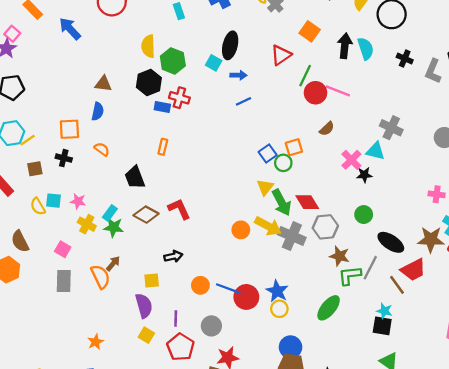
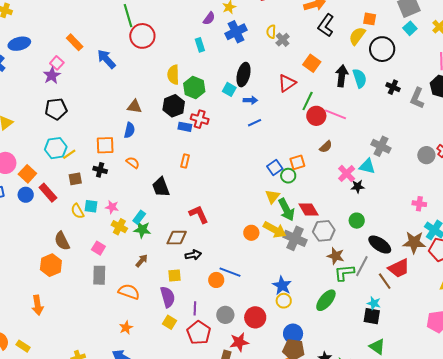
brown diamond: (146, 215) -> (177, 238), moved, turned -30
orange semicircle: (100, 277) -> (129, 292), moved, turned -45
blue line: (228, 289) -> (230, 272), moved
red circle: (246, 297) -> (255, 317), moved

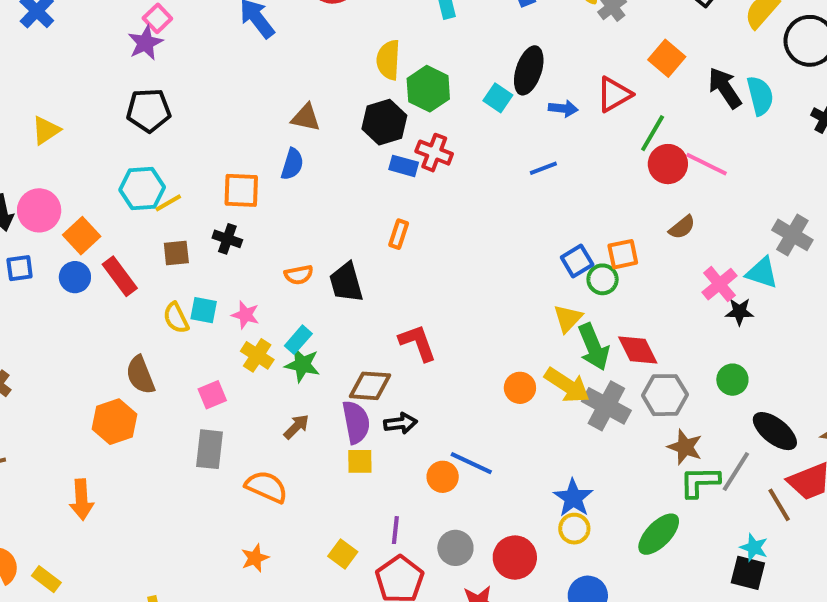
black arrow: (342, 76) -> (725, 88), turned -45
blue arrow: (250, 100) -> (563, 108), moved
orange semicircle: (133, 163) -> (299, 275), moved, turned 128
pink square: (98, 248) -> (212, 395), turned 32
purple semicircle: (168, 297) -> (356, 422), moved

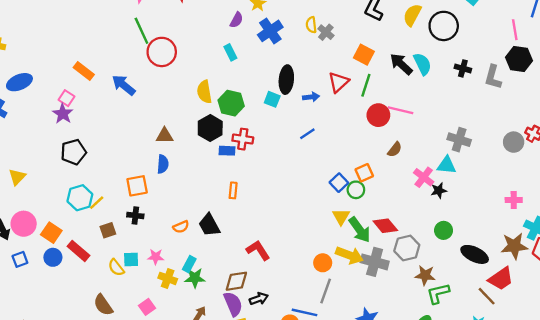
green line: (653, 133) -> (366, 85), moved
gray line: (736, 471) -> (326, 291), moved

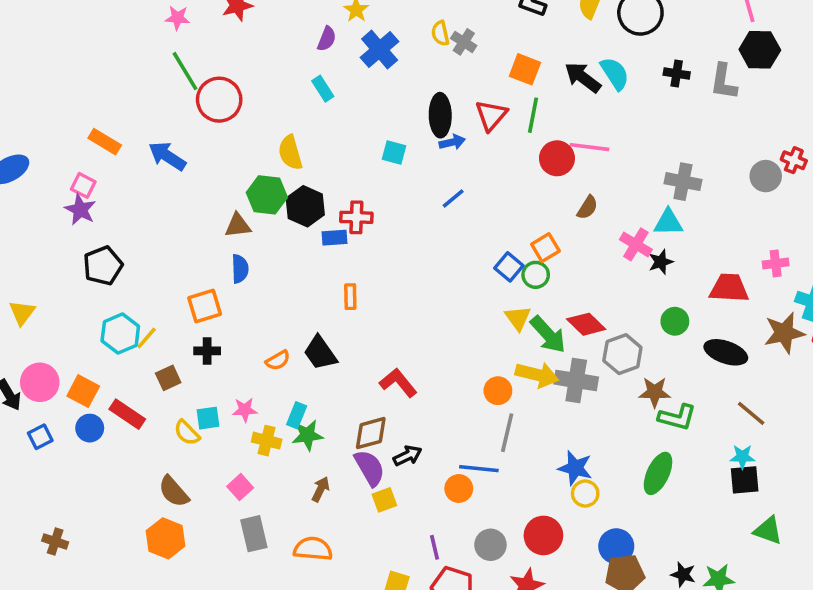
black ellipse: (286, 80) -> (440, 115), moved
green hexagon: (231, 103) -> (267, 195), moved
red trapezoid: (501, 279) -> (729, 288), moved, turned -136
green L-shape: (438, 293) -> (677, 417), turned -145

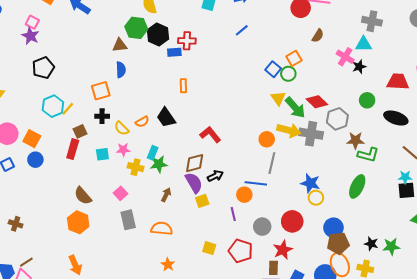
red rectangle: (127, 414) -> (73, 149), moved, turned 72
yellow semicircle: (187, 433) -> (122, 128), moved
purple line: (435, 547) -> (233, 214), moved

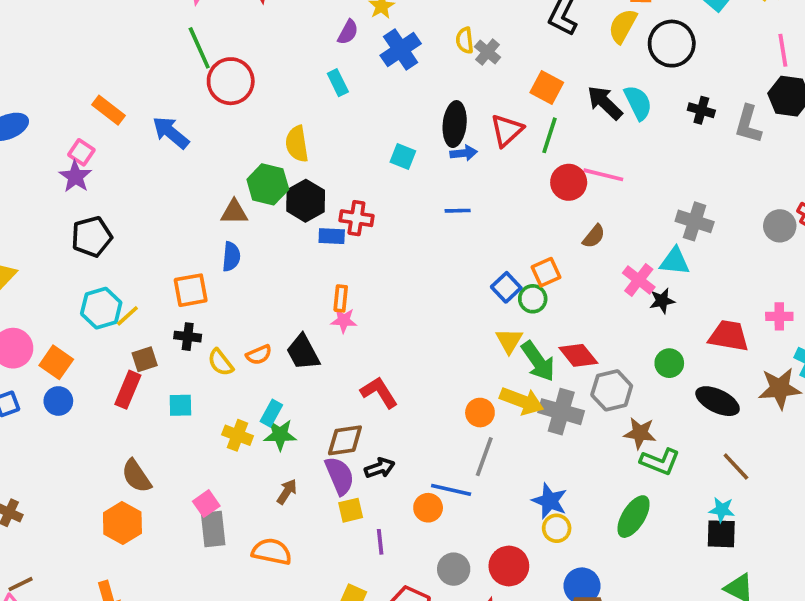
blue line: (242, 30) -> (458, 211), turned 32
pink star: (123, 150) -> (344, 320), moved
pink square: (121, 193) -> (206, 504), moved
purple line: (233, 214) -> (380, 542), moved

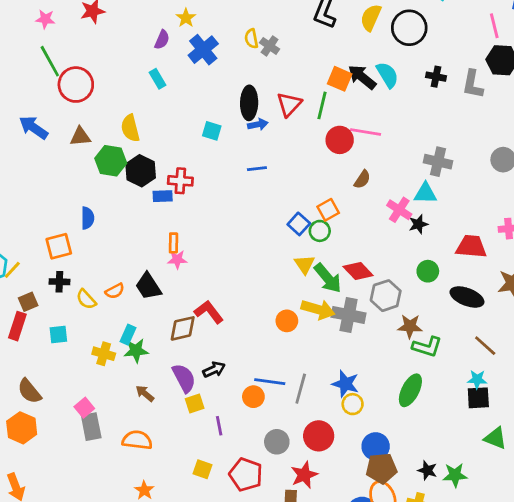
orange square: (547, 87) -> (340, 79), moved
brown triangle: (234, 212) -> (80, 137), moved
brown diamond: (345, 440) -> (183, 328), moved
gray line: (484, 457) -> (301, 389), moved
brown arrow: (287, 492) -> (145, 393), turned -78

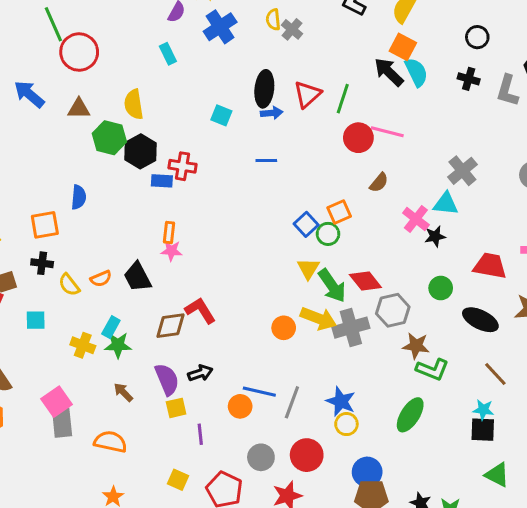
black circle: (409, 28) -> (477, 37), moved, size x0.6
orange square: (340, 79) -> (403, 47), moved
gray cross: (438, 162) -> (462, 171), turned 32
gray cross: (349, 315) -> (351, 328), turned -32
pink square: (84, 408) -> (56, 402), size x1.4

